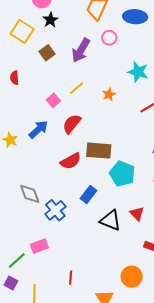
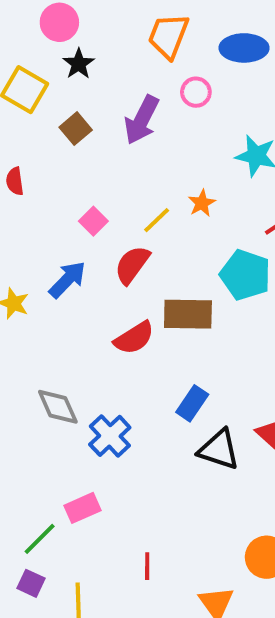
yellow line: (77, 88) -> (157, 220), moved
cyan pentagon: (122, 174) -> (245, 275), moved
blue rectangle: (88, 194) -> (192, 403), moved

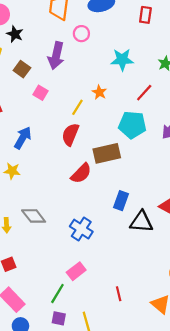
pink square: (93, 221) -> (41, 93), moved
blue arrow: (67, 280) -> (23, 138), moved
gray diamond: (58, 407) -> (34, 216), moved

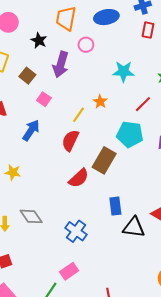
black star: (15, 34) -> (39, 40), moved
blue arrow: (23, 138) -> (31, 130), moved
brown rectangle: (107, 153) -> (104, 160), turned -50
blue rectangle: (121, 201) -> (115, 206), turned -30

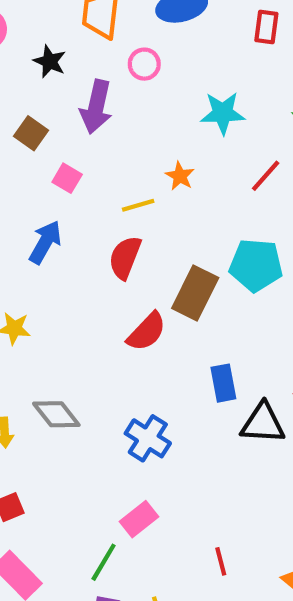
yellow line: (78, 115) -> (138, 205), turned 42
cyan pentagon: (130, 134) -> (256, 265), moved

